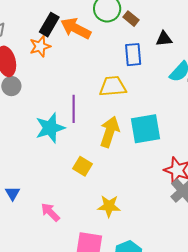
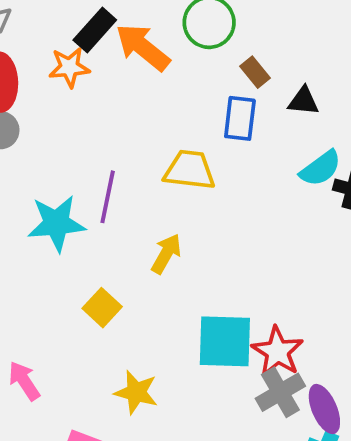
brown rectangle: (131, 19) -> (255, 72), moved
cyan square: (146, 129) -> (225, 341), moved
yellow arrow: (110, 132) -> (166, 254), size x0.7

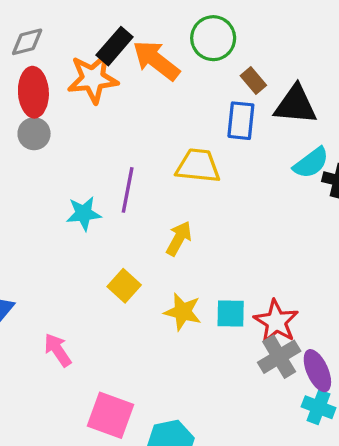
orange star: (69, 67) -> (93, 79), size x1.4
black triangle: (304, 101) -> (296, 105), size x1.6
cyan star: (56, 223) -> (84, 213), size x0.7
cyan square: (225, 341) -> (231, 313), size x0.6
yellow star: (136, 392) -> (183, 312), moved

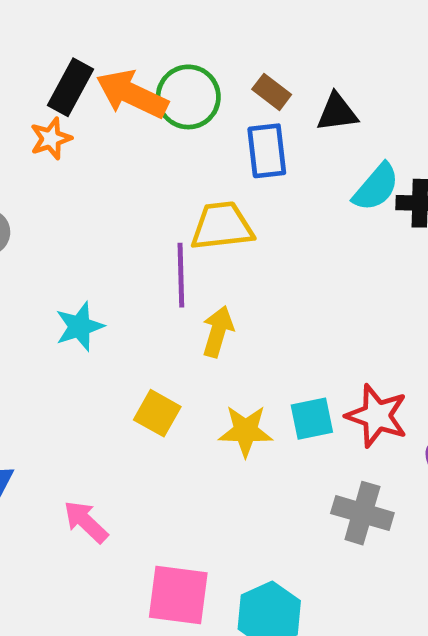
green circle: (213, 38) -> (188, 97), moved
orange star: (93, 79) -> (51, 139), size x0.6
black triangle: (296, 105) -> (337, 112), size x0.7
purple line: (128, 190) -> (181, 275), moved
gray cross: (279, 357) -> (362, 513), moved, turned -30

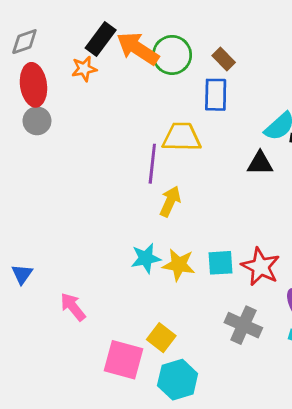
black triangle: (337, 112) -> (260, 163), moved
cyan star: (80, 327) -> (146, 258), moved
yellow square: (157, 413) -> (161, 338), moved

